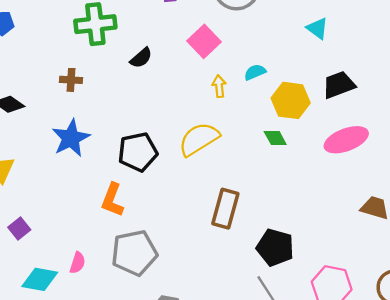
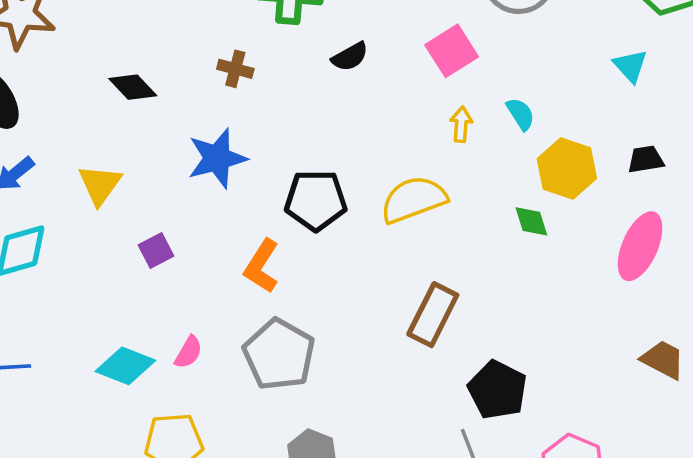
cyan semicircle: (255, 72) -> (521, 114), turned 70
black trapezoid: (339, 85) -> (646, 159), size x0.7
pink ellipse: (346, 140) -> (640, 246), turned -57
purple square: (19, 228) -> (156, 250), moved
gray pentagon: (134, 253) -> (279, 354), turned 30

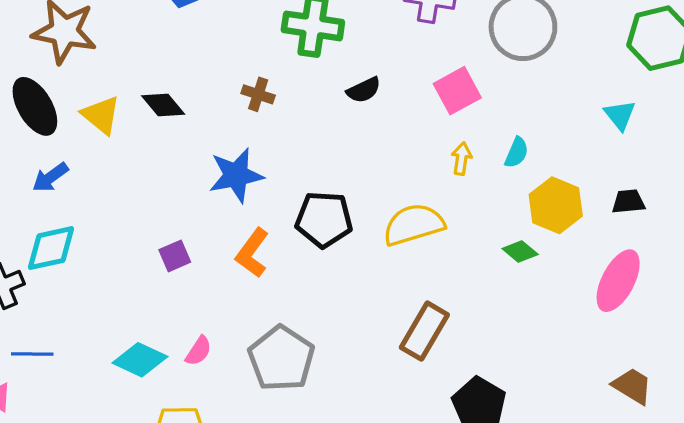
cyan semicircle: (521, 114) -> (517, 153), turned 52
yellow triangle: (100, 185) -> (101, 115), moved, turned -30
green diamond: (531, 221) -> (520, 252), turned -36
orange L-shape: (262, 266) -> (252, 253), moved

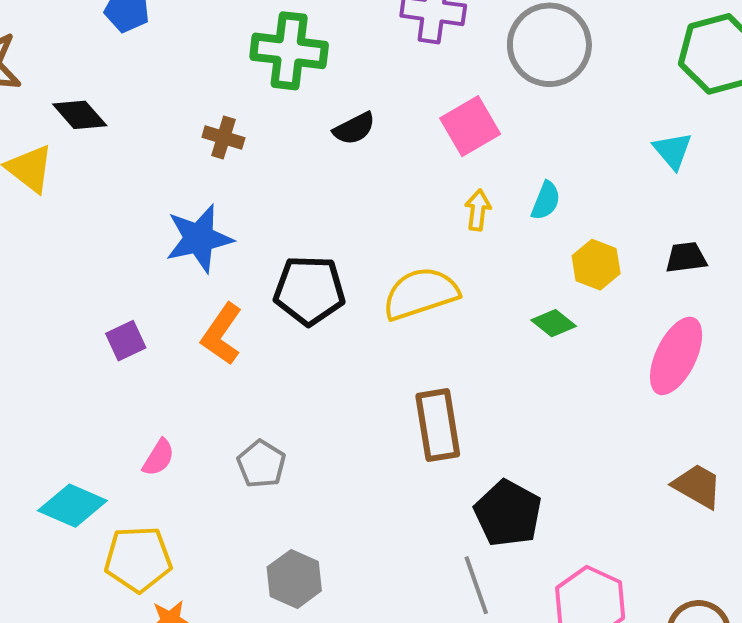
black diamond: (163, 105) -> (80, 115), moved
yellow hexagon: (556, 205) -> (596, 265), size x0.7
brown rectangle: (424, 331) -> (438, 425), turned -38
gray pentagon: (281, 358) -> (261, 464), size x0.6
cyan diamond: (140, 360) -> (72, 506), moved

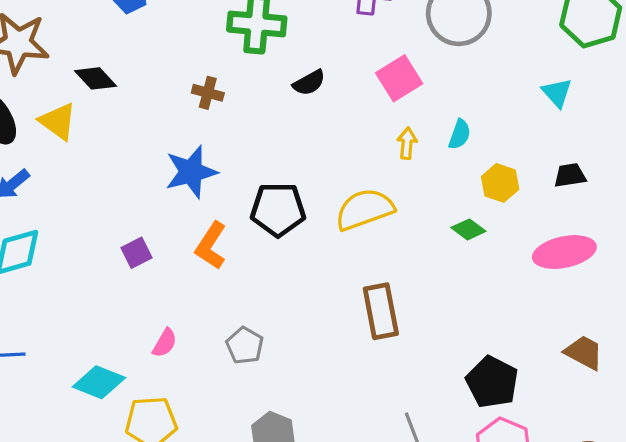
pink ellipse: (676, 356) -> (564, 252), turned 54
black pentagon: (508, 513) -> (492, 382), moved

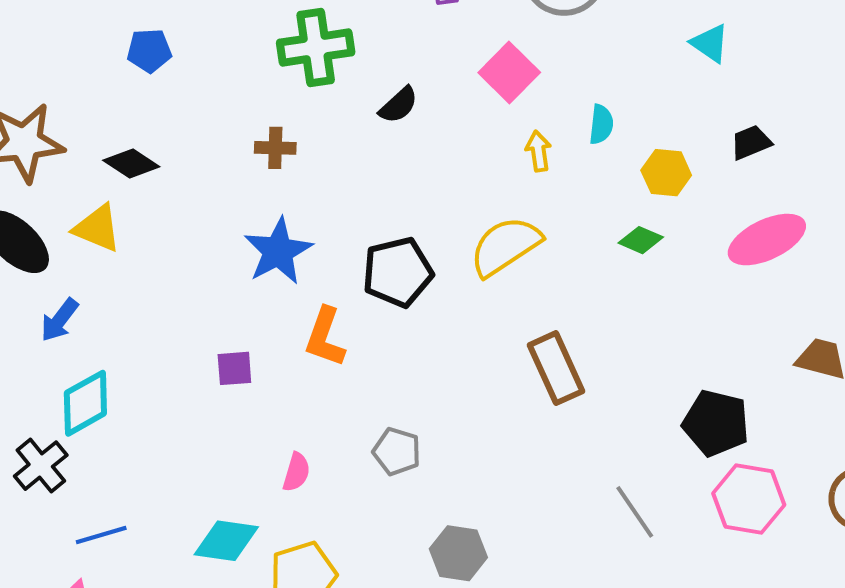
purple square: (137, 253) -> (234, 368), turned 36

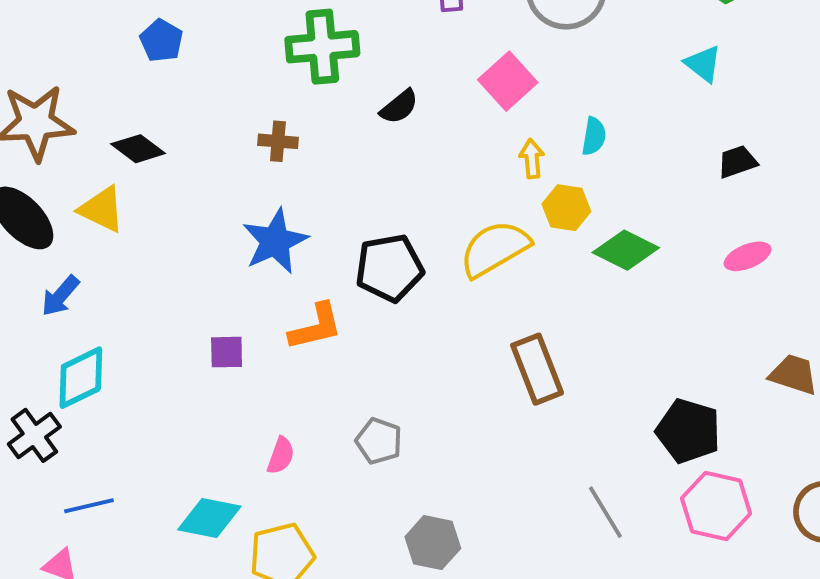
blue pentagon: (149, 51) -> (161, 41), turned 30
yellow hexagon: (666, 173) -> (566, 208), moved
green diamond: (641, 240) -> (626, 250), size x1.5
pink ellipse: (767, 240) -> (748, 256), size x0.6
orange L-shape: (325, 337) -> (316, 327), turned -126

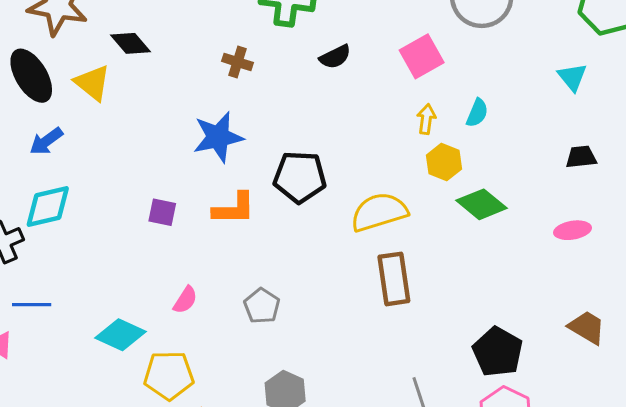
yellow semicircle: (495, 249) -> (379, 212), moved

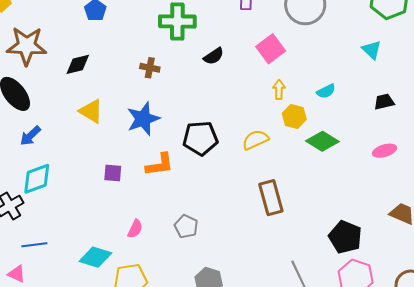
black diamond: (131, 43) -> (78, 64), turned -56
yellow triangle: (93, 83) -> (91, 111), moved
cyan semicircle: (477, 113) -> (326, 91), moved, turned 48
yellow semicircle: (379, 212) -> (255, 140), moved, size x0.7

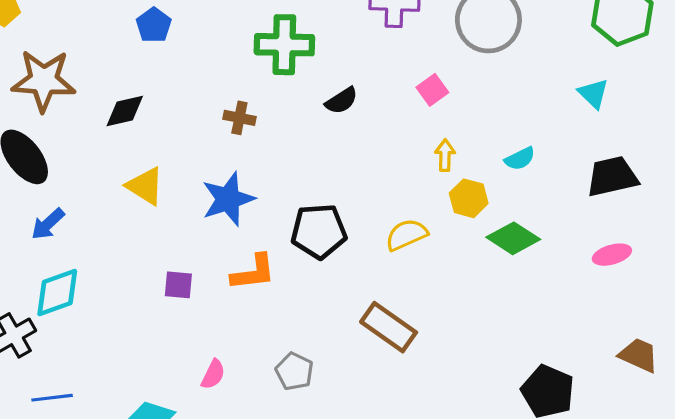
pink square: (271, 49) -> (432, 90), size x0.7
black trapezoid: (384, 102) -> (612, 176), size x1.6
brown rectangle: (271, 198) -> (389, 327), moved, turned -40

